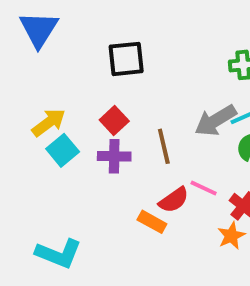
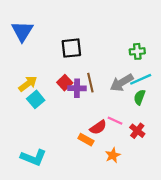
brown line: (164, 146) -> (90, 83), moved
purple cross: (114, 156) -> (77, 88), moved
orange star: (231, 236) -> (113, 155), moved

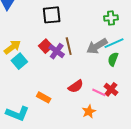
purple cross: (77, 88) -> (57, 51), turned 35
pink line: (115, 121) -> (99, 92), moved
orange rectangle: (86, 140) -> (44, 97), moved

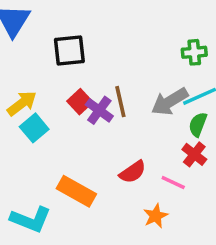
black square: (52, 15) -> (69, 51), moved
red cross: (111, 89) -> (194, 154), moved
orange rectangle: (44, 97) -> (76, 191), size x1.5

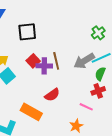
green cross: (194, 52) -> (98, 33), turned -32
purple cross: (99, 110) -> (44, 66), turned -35
red cross: (194, 154) -> (98, 91), turned 32
red semicircle: (133, 172) -> (52, 95), moved

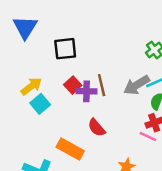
red semicircle: (52, 95) -> (97, 128), turned 84
pink line: (86, 107) -> (148, 136), moved

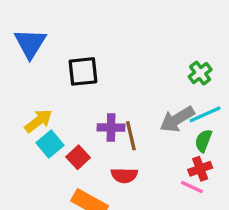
red square: (73, 85) -> (78, 157), moved
brown line: (102, 85) -> (131, 136), moved
red semicircle: (97, 128) -> (124, 175), turned -48

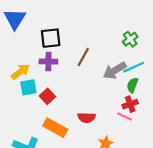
purple cross: (111, 128) -> (48, 62), moved
brown line: (131, 136) -> (83, 57), moved, turned 42
cyan square: (50, 144) -> (28, 87), turned 30
red semicircle: (124, 175) -> (87, 118), moved

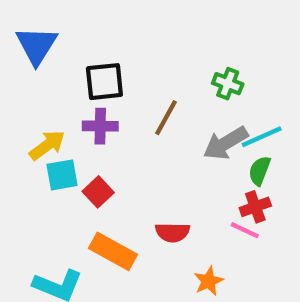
green cross: (130, 39) -> (228, 84), moved, turned -32

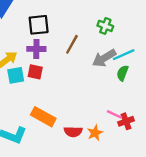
red square: (98, 192) -> (35, 72), moved, turned -35
red cross: (255, 207) -> (126, 121), moved
pink line: (245, 230) -> (114, 114), moved
red semicircle: (172, 232) -> (73, 132), moved

